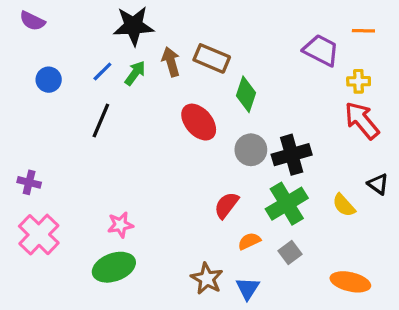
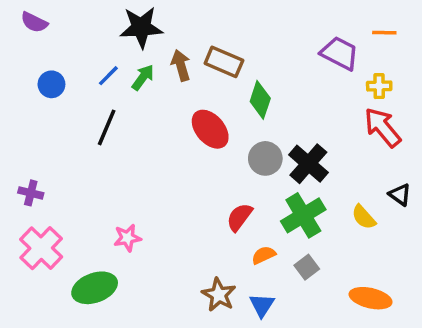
black cross: (292, 155) -> (308, 164), turned -33
green ellipse: (114, 267) -> (95, 288), moved

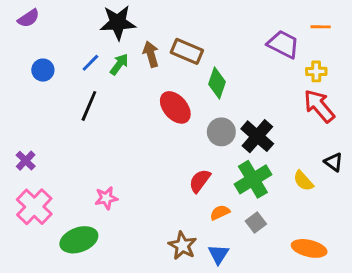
purple semicircle: (34, 22) -> (29, 18), turned -60
purple cross: (31, 193) -> (26, 161), turned 30

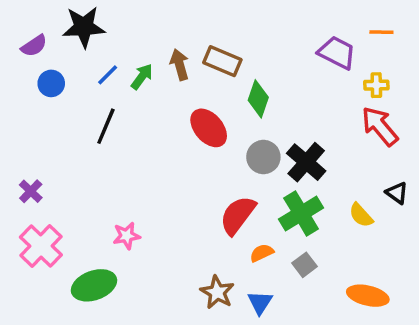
purple semicircle: (29, 18) -> (34, 46), moved
black star: (118, 23) -> (84, 27), moved
red semicircle: (200, 181) -> (238, 215), size x1.4

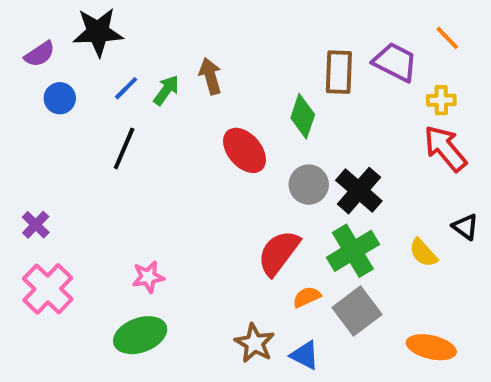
orange line: (381, 32) -> (447, 38), turned 45
brown rectangle: (222, 61) -> (339, 72), moved, turned 69
gray square: (304, 265) -> (357, 311), size x1.6
green ellipse: (94, 285) -> (140, 335), moved
blue triangle: (260, 302) -> (305, 355), turned -36

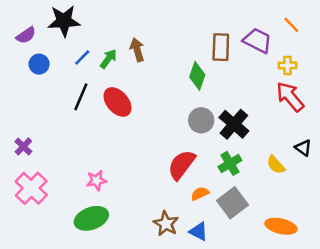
red ellipse: (244, 150) -> (118, 102), moved
green cross: (353, 251) -> (230, 163), size x0.7

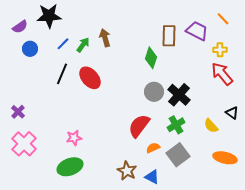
orange ellipse: (281, 226) -> (225, 158), moved

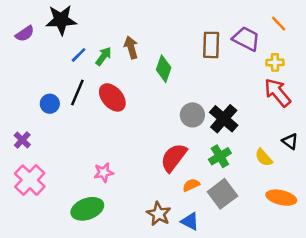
blue circle: (30, 49) -> (50, 104), moved
green diamond: (151, 58) -> (164, 69), moved
pink star: (74, 138) -> (104, 173), moved

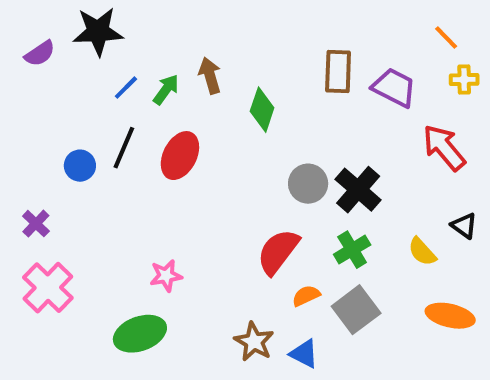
purple trapezoid: (246, 39) -> (394, 88), moved
yellow cross: (275, 62) -> (464, 80), moved
red ellipse: (112, 97) -> (180, 156), turned 68

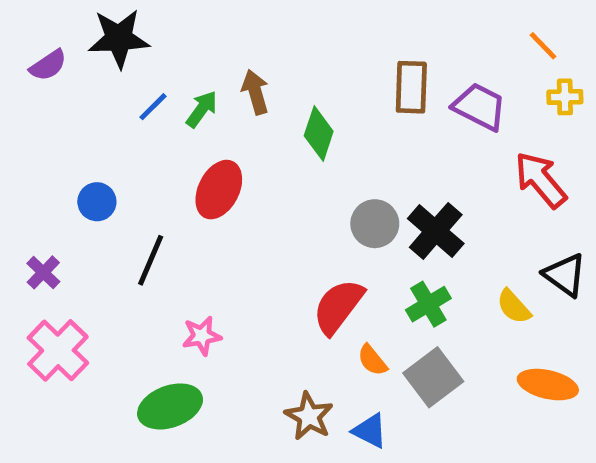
black line: (124, 148) -> (151, 260), moved
black triangle: (464, 226) -> (565, 275), size x1.4
orange semicircle: (306, 296) -> (372, 360), turned -104

